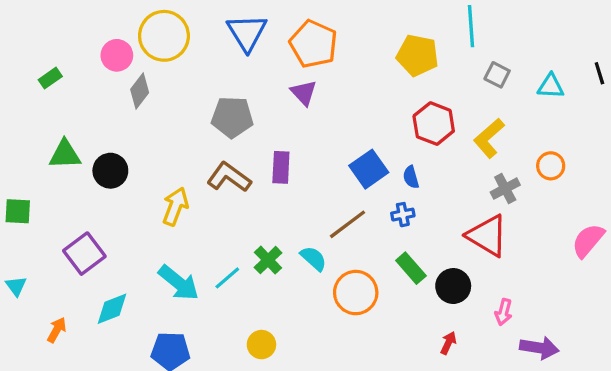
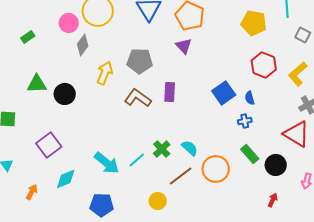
yellow arrow: (175, 206) -> (105, 73), moved
brown line: (348, 224) -> (181, 176), moved

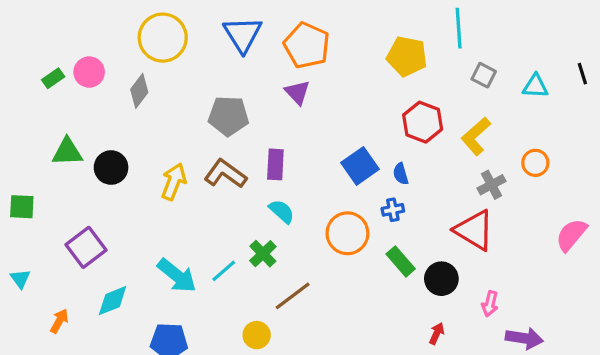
pink circle: (69, 23) -> (89, 72), moved
yellow arrow: (105, 73) -> (174, 182), moved
cyan semicircle: (190, 148) -> (282, 211), moved
orange circle: (216, 169) -> (347, 233), moved

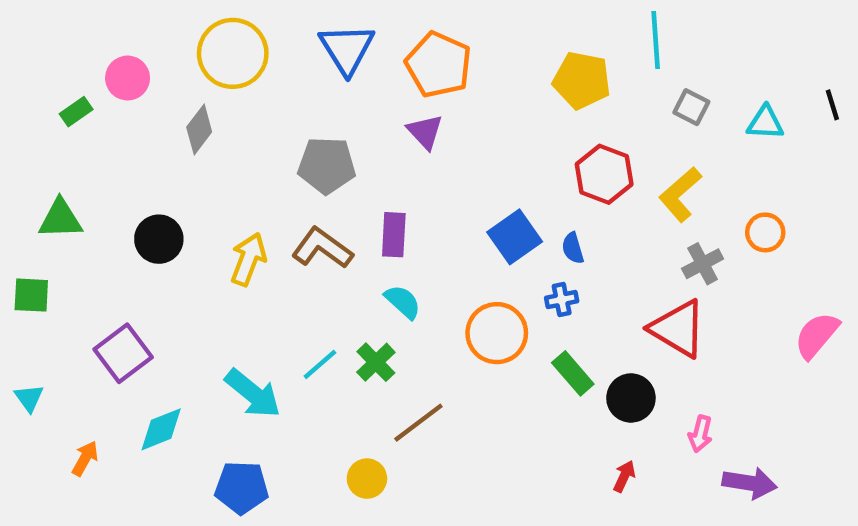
pink circle: (89, 72) -> (128, 78), moved
green triangle: (67, 152) -> (60, 219), moved
cyan line: (224, 271) -> (320, 364), moved

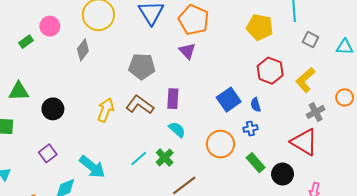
black circle: (159, 239) -> (53, 109), moved
purple square: (123, 353) -> (48, 153), size x0.7
cyan arrow: (253, 394) -> (92, 167), moved

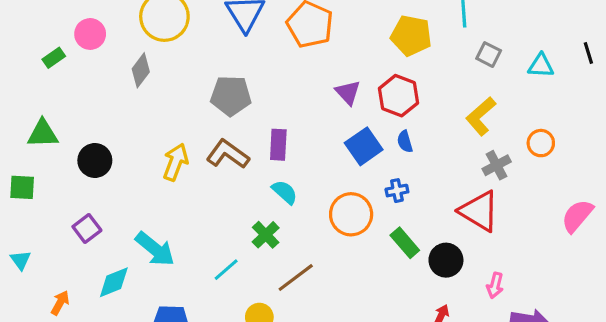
purple triangle: (187, 51) -> (348, 92), moved
red hexagon: (270, 71) -> (399, 96), moved
blue semicircle: (256, 105) -> (405, 142), moved
cyan line: (139, 159) -> (226, 270), moved

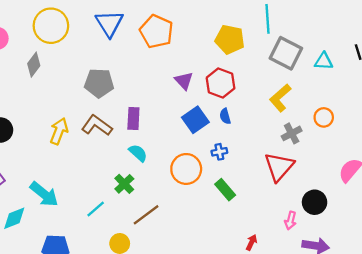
gray square: (489, 55) -> (286, 53), size x1.8
red triangle: (479, 211) -> (279, 167), turned 40
black circle: (446, 260) -> (315, 202), moved

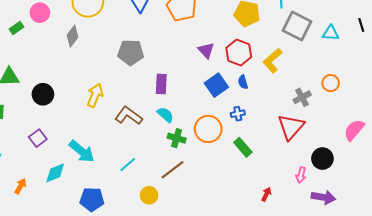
yellow L-shape: (280, 98) -> (272, 61), moved
brown L-shape: (97, 125) -> (129, 116), moved
green cross: (124, 184) -> (177, 138), moved, turned -30

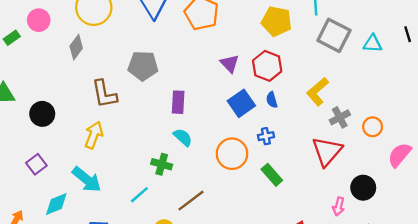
yellow L-shape: (272, 61) -> (318, 92), moved
orange circle: (331, 83) -> (373, 127), moved
yellow arrow: (95, 95) -> (94, 135), moved
brown L-shape: (129, 116) -> (104, 94), moved, turned -136
green cross: (177, 138) -> (162, 164), moved

